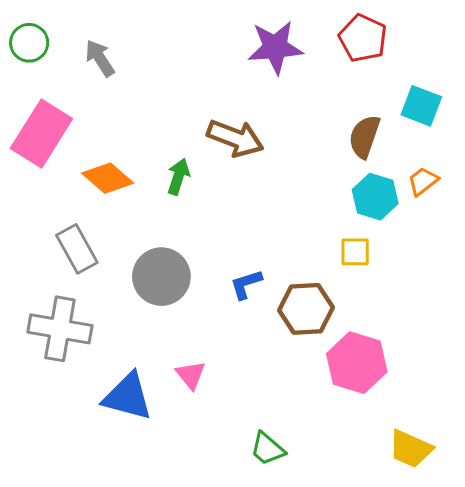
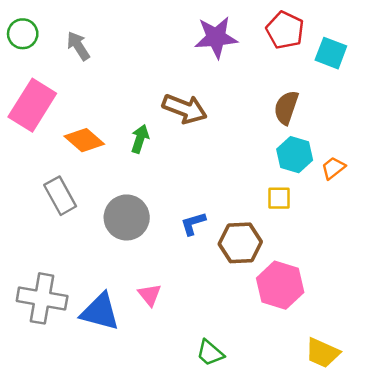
cyan square: (421, 106) -> (331, 53), moved
orange trapezoid: (423, 181) -> (333, 168), moved
gray cross: (60, 329) -> (42, 298), moved

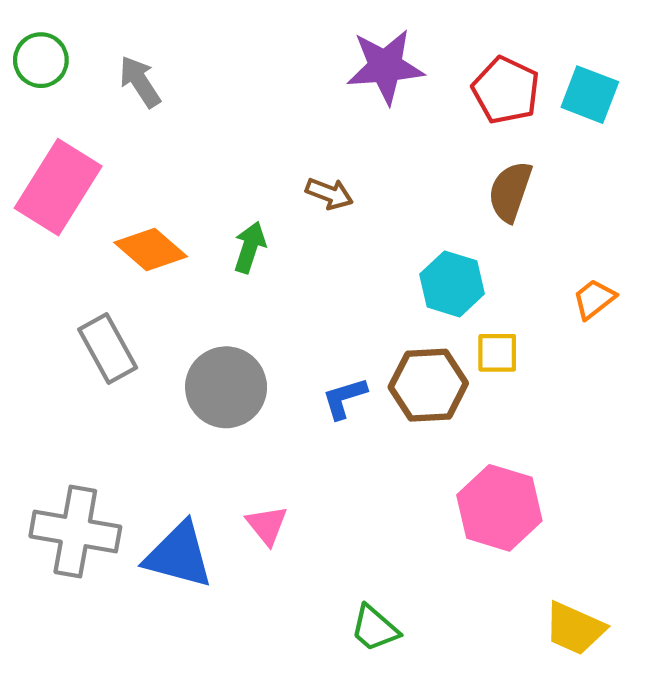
red pentagon: (285, 30) -> (506, 90), moved
brown arrow: (185, 109) -> (329, 194), size x0.6
cyan hexagon: (295, 155) -> (452, 284), moved
brown hexagon: (240, 243) -> (428, 385), moved

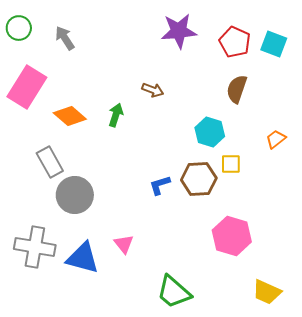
gray circle: (226, 387) -> (75, 195), moved
green trapezoid: (375, 628) -> (174, 292), size x1.5

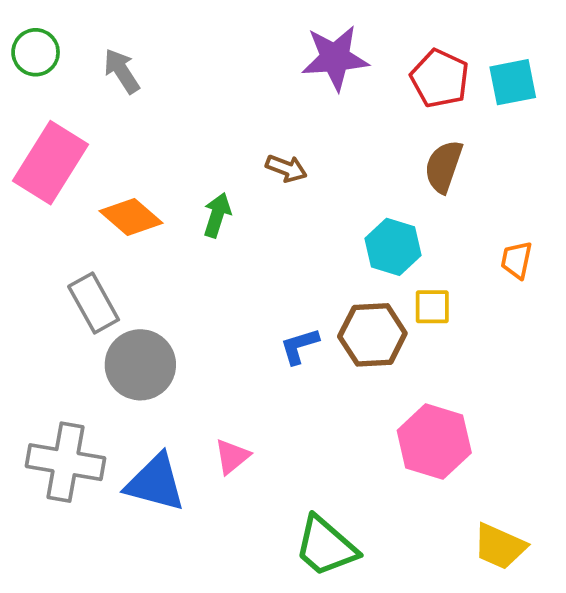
cyan square: (274, 44) -> (513, 82), turned -32
orange trapezoid: (276, 139) -> (517, 260), turned -40
pink triangle: (124, 244) -> (232, 457), turned 30

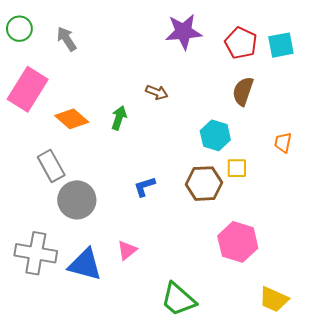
blue L-shape: (299, 346) -> (145, 187), moved

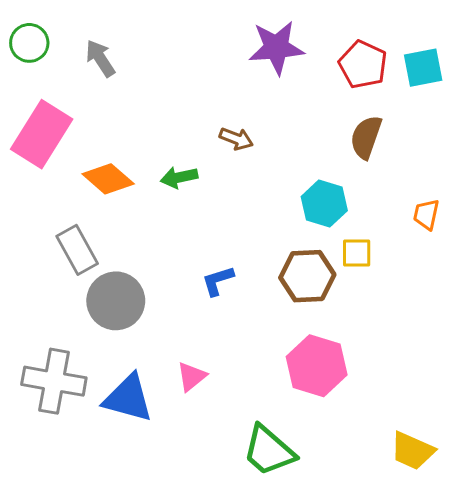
green arrow: (119, 118) -> (179, 177), turned -120
pink hexagon: (238, 242) -> (317, 366), moved

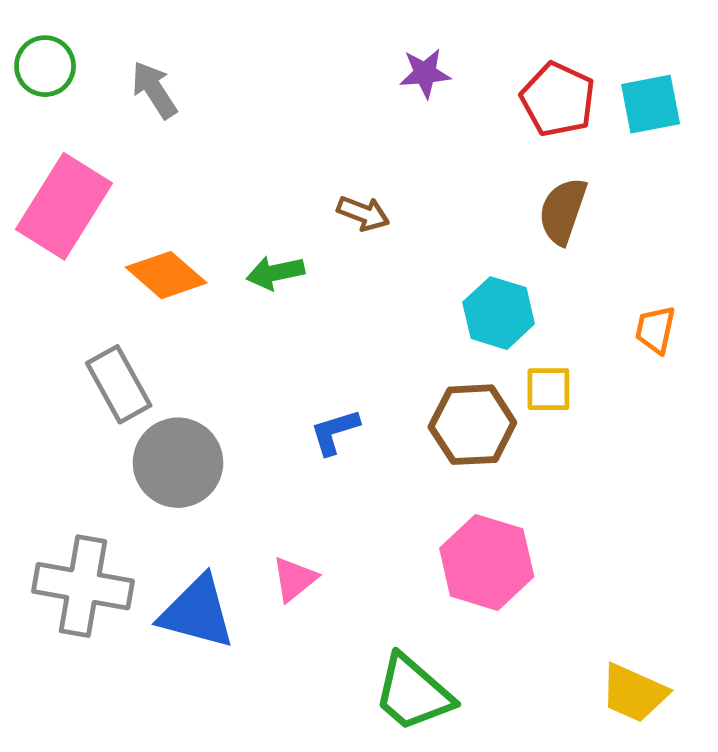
purple star: (276, 48) -> (425, 73), size x0.6

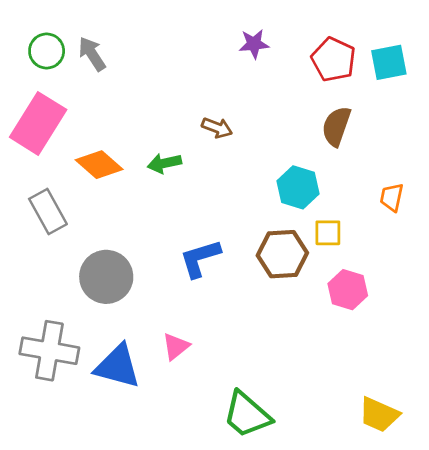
green circle: (45, 66) -> (47, 51), moved
gray rectangle: (119, 384) -> (48, 212), moved
blue L-shape: (335, 432) -> (200, 258), size x1.4
pink hexagon: (487, 562) -> (348, 290), moved, size x0.7

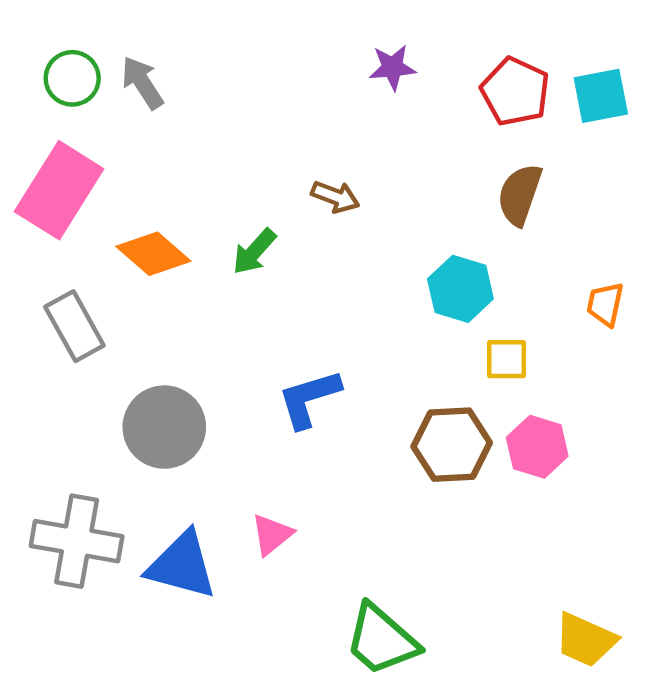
green arrow: (164, 163) -> (254, 252), turned -36
brown hexagon: (282, 254) -> (452, 445), moved

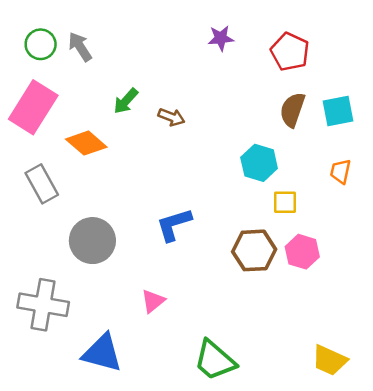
cyan square: (601, 96) -> (338, 111), moved
brown arrow: (335, 197) -> (171, 117), moved
green arrow: (254, 252) -> (126, 101), moved
blue triangle: (182, 565) -> (102, 353), moved

